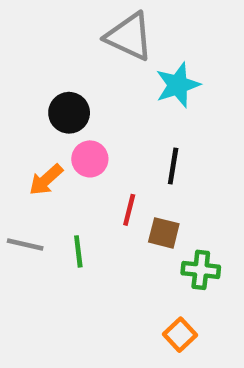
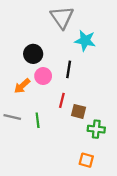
gray triangle: (129, 36) -> (62, 17), turned 30
cyan star: (178, 85) -> (85, 41), turned 30
black line: (173, 166) -> (69, 69), moved
orange square: (180, 335) -> (86, 160), turned -32

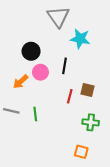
red line: (62, 100) -> (70, 96), moved
brown square: (79, 111) -> (88, 90), moved

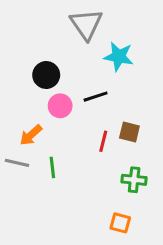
black line: (65, 66) -> (96, 97), turned 63
orange arrow: (21, 82) -> (31, 135), moved

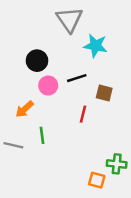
brown square: (129, 132) -> (104, 93), moved
gray line: (17, 163) -> (13, 145), moved
green cross: (134, 180) -> (117, 164), moved

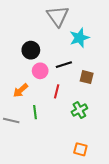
cyan star: (95, 46) -> (79, 38), turned -30
red line: (83, 114) -> (57, 91), moved
green cross: (117, 164) -> (79, 110), moved, turned -35

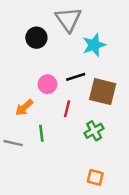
black circle: (31, 50) -> (36, 38), moved
brown square: (87, 77) -> (103, 92), size x1.6

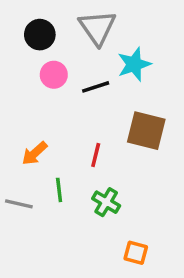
black circle: (36, 38) -> (40, 35), moved
black line: (76, 77) -> (96, 87), moved
pink circle: (47, 84) -> (54, 75), moved
green cross: (94, 131) -> (106, 202), moved, turned -30

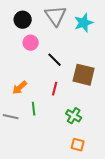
cyan star: (134, 64) -> (84, 23), moved
black line: (96, 87) -> (55, 60), moved, turned 63
green cross: (106, 202) -> (74, 116), moved

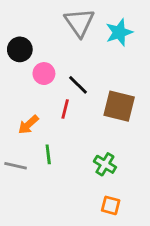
black circle: (23, 20) -> (20, 49), moved
pink circle: (31, 43) -> (44, 74), moved
red line: (55, 89) -> (65, 109), moved

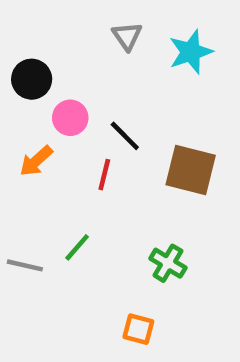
gray triangle: (79, 22) -> (127, 36), size x0.6
orange arrow: (28, 125) -> (36, 161), moved
green line: (48, 154) -> (77, 247), turned 48
orange square: (111, 205) -> (138, 329), moved

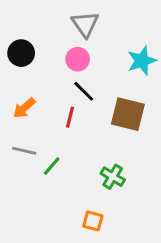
gray triangle: (127, 36) -> (85, 24), size x1.4
cyan star: (191, 52) -> (142, 61), moved
pink circle: (70, 118) -> (78, 59), moved
gray line: (25, 265) -> (24, 151), moved

